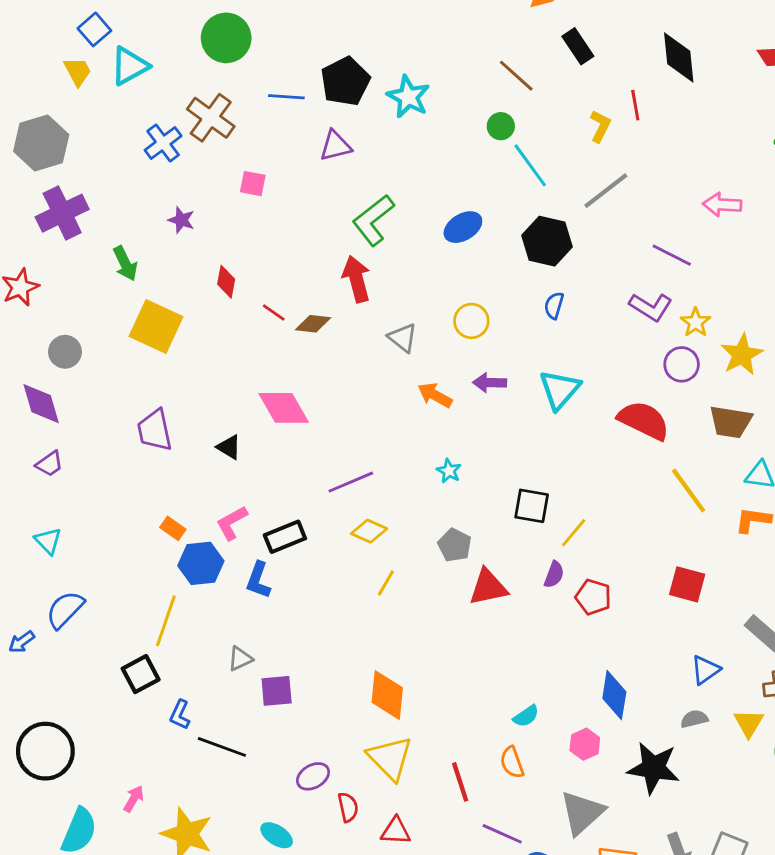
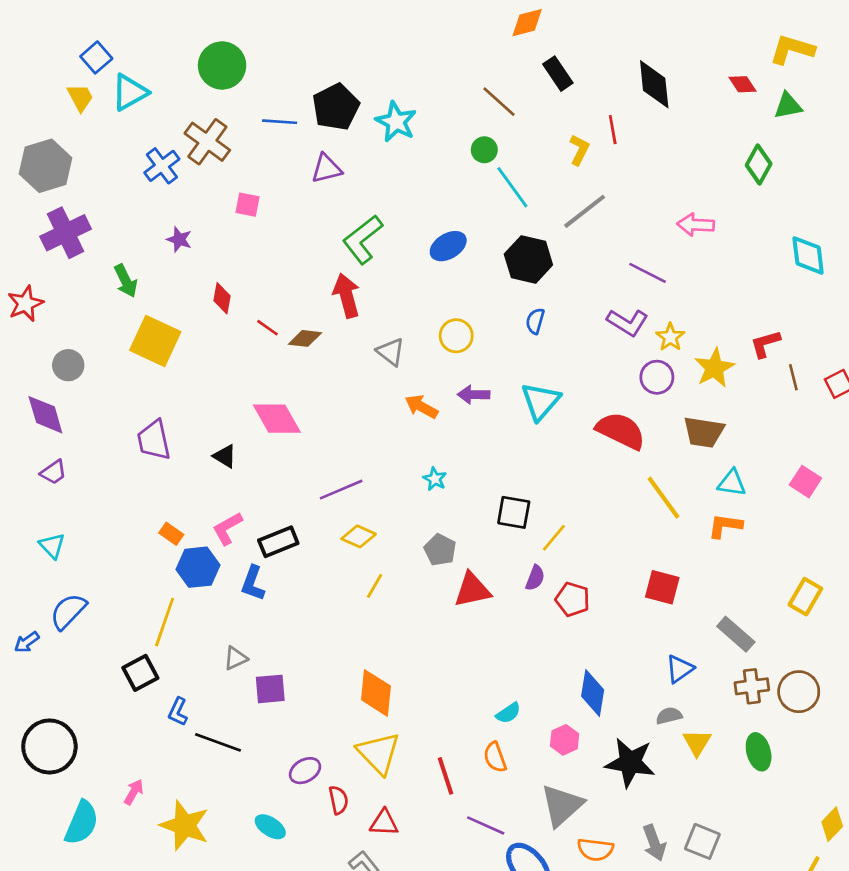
yellow triangle: (749, 723) -> (697, 742), moved

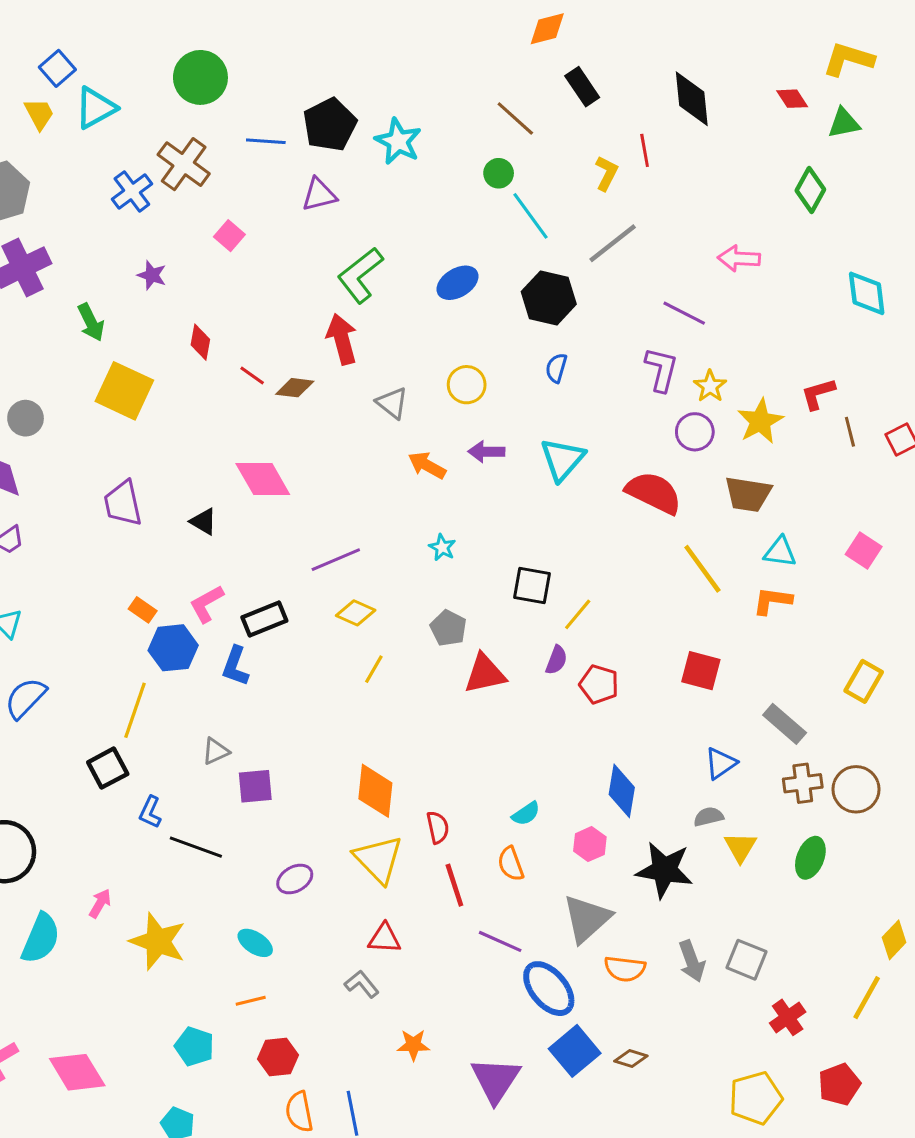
pink square: (247, 205) -> (229, 236), turned 30
purple L-shape: (627, 322) -> (661, 369), turned -108
green ellipse: (759, 752) -> (810, 858), turned 36
red semicircle: (338, 800) -> (438, 827), moved

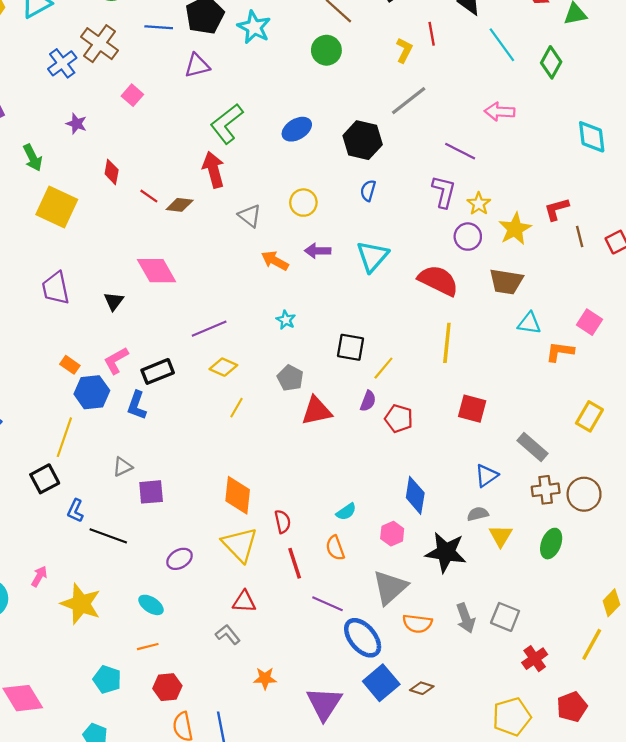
green circle: (499, 173) -> (326, 50), size x1.4
cyan line: (531, 216) -> (502, 45), moved
black triangle: (203, 522) -> (114, 301), turned 35
yellow line: (702, 569) -> (447, 343), moved, turned 42
orange L-shape: (772, 601) -> (560, 352), moved

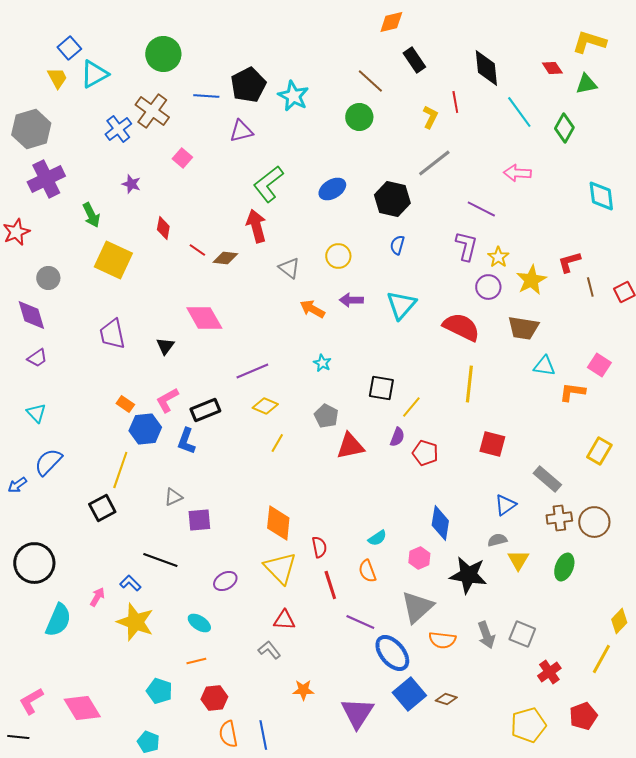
blue L-shape: (75, 511) -> (130, 583), moved, turned 110

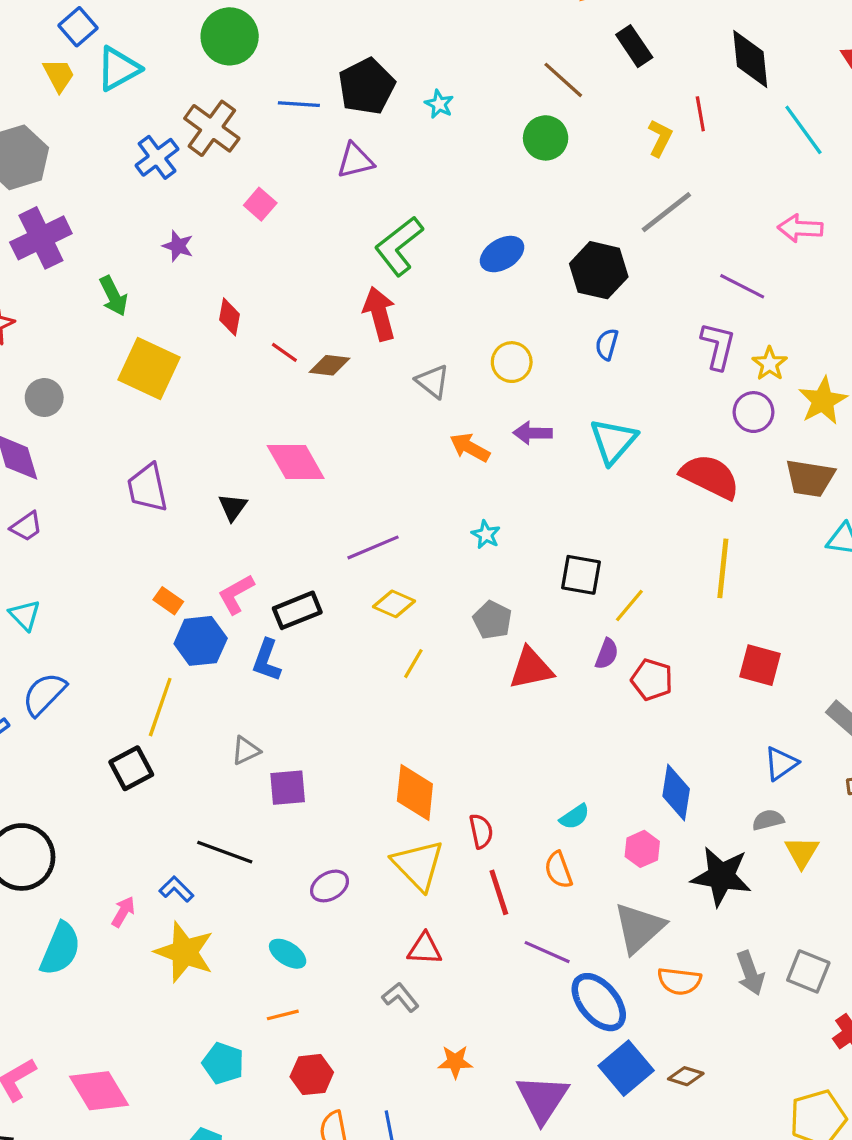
cyan star: (293, 96) -> (439, 104), size x0.6

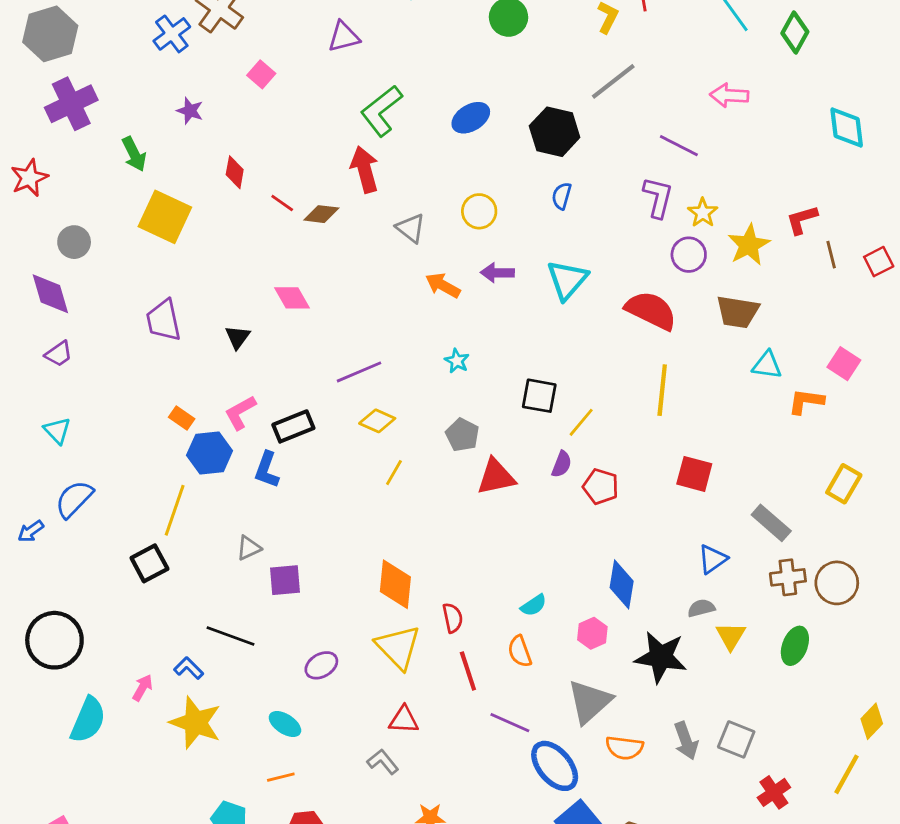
pink diamond: (296, 462) -> (292, 298), size x0.7

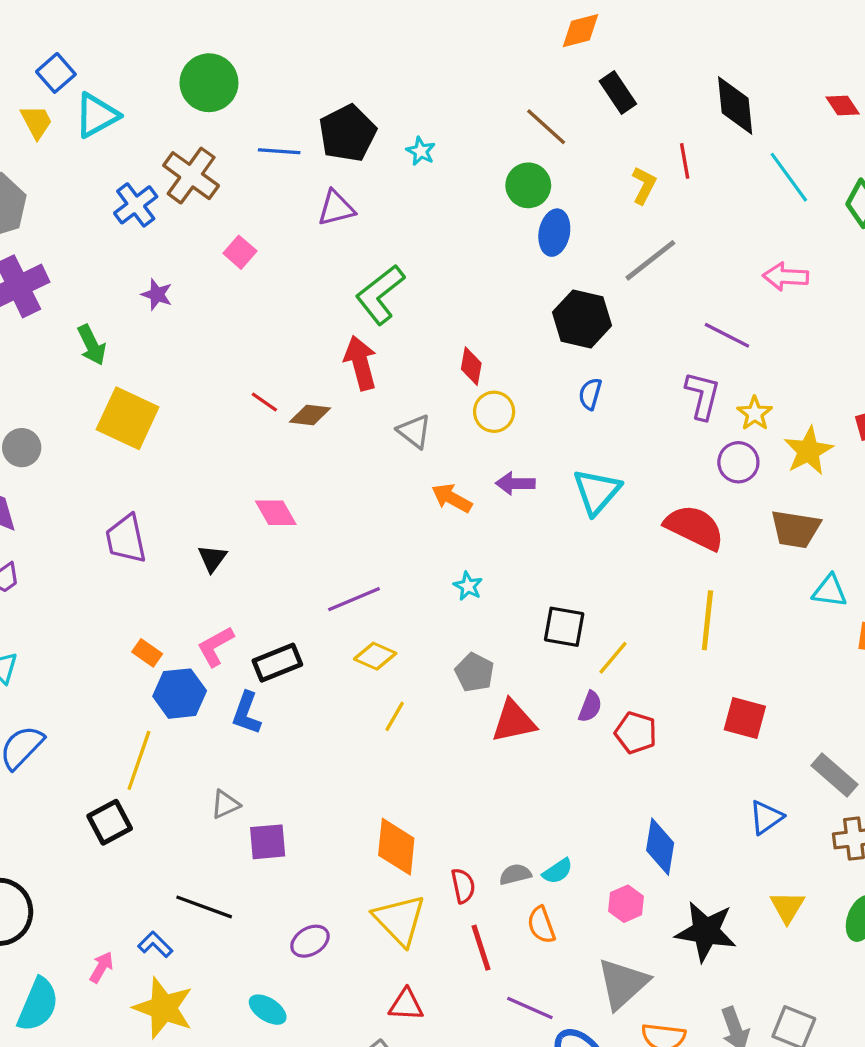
blue ellipse: (471, 118) -> (554, 233), moved, turned -48
red diamond: (235, 172) -> (471, 366), moved
gray semicircle: (701, 608) -> (515, 874), moved

